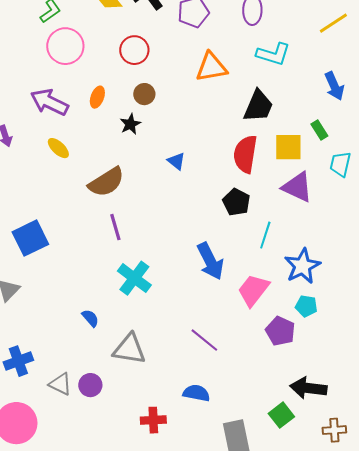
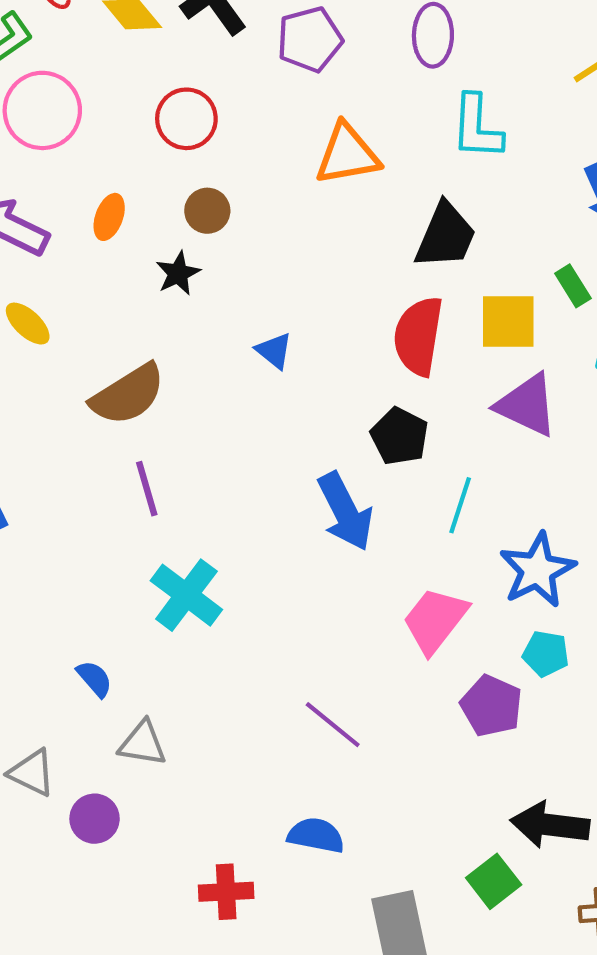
cyan L-shape: (273, 54) -> (477, 127), turned 76
blue arrow: (210, 261) -> (345, 512), moved
gray triangle: (129, 349) -> (143, 743), moved, size x0.7
gray triangle: (60, 384) -> (32, 773), moved

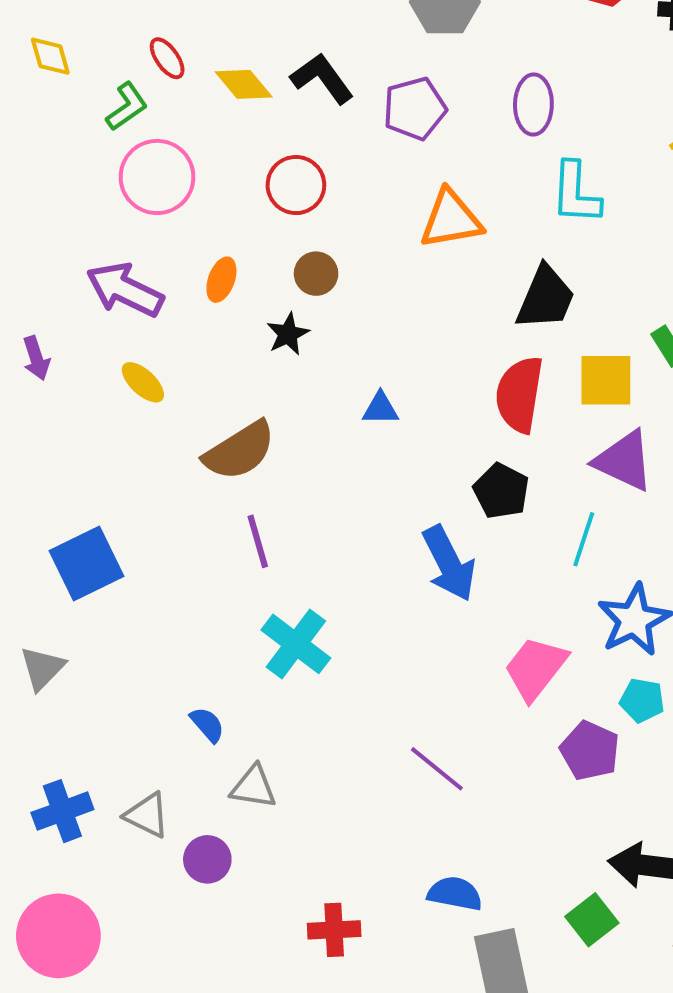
blue triangle: (274, 351) -> (380, 408), turned -39
cyan line: (460, 505) -> (584, 539), moved
blue semicircle: (316, 835) -> (455, 894), moved

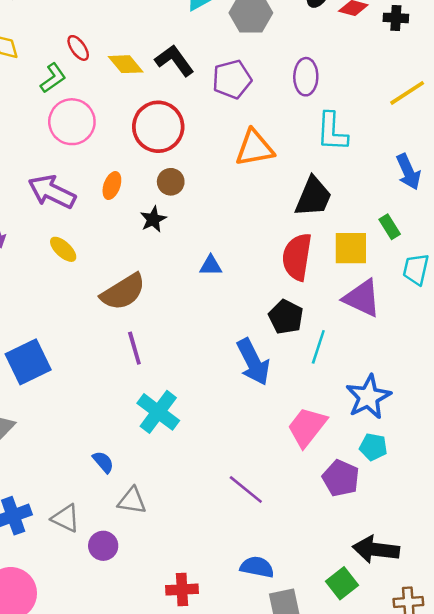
red circle: (296, 185) -> (158, 127), size x1.4
cyan line: (584, 539) -> (318, 347), moved

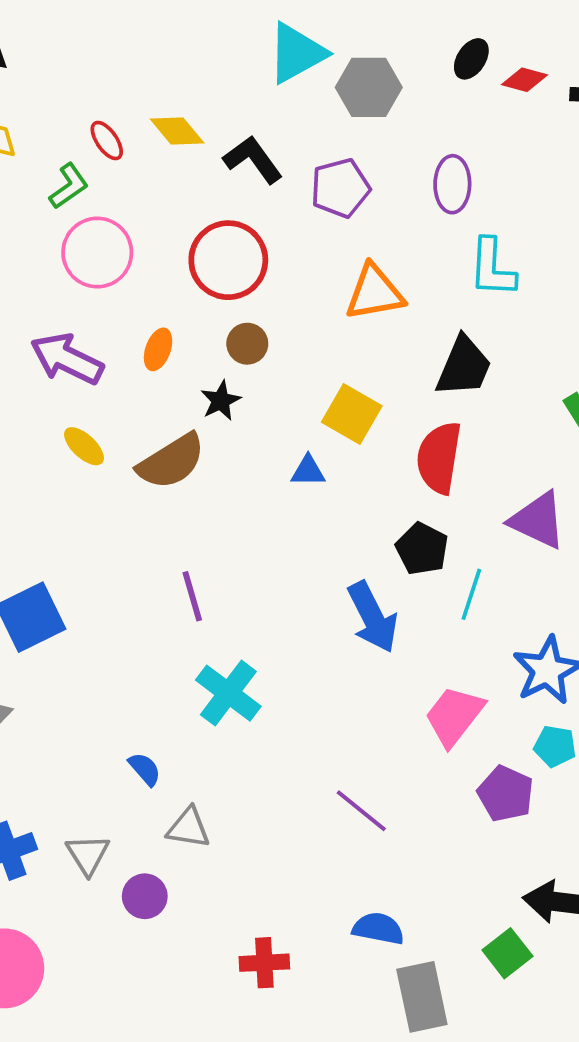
yellow diamond: (126, 64) -> (177, 131), moved
yellow square: (351, 248) -> (352, 414), moved, turned 30
brown semicircle: (123, 292) -> (171, 461), moved
gray triangle: (66, 518) -> (88, 854), turned 32

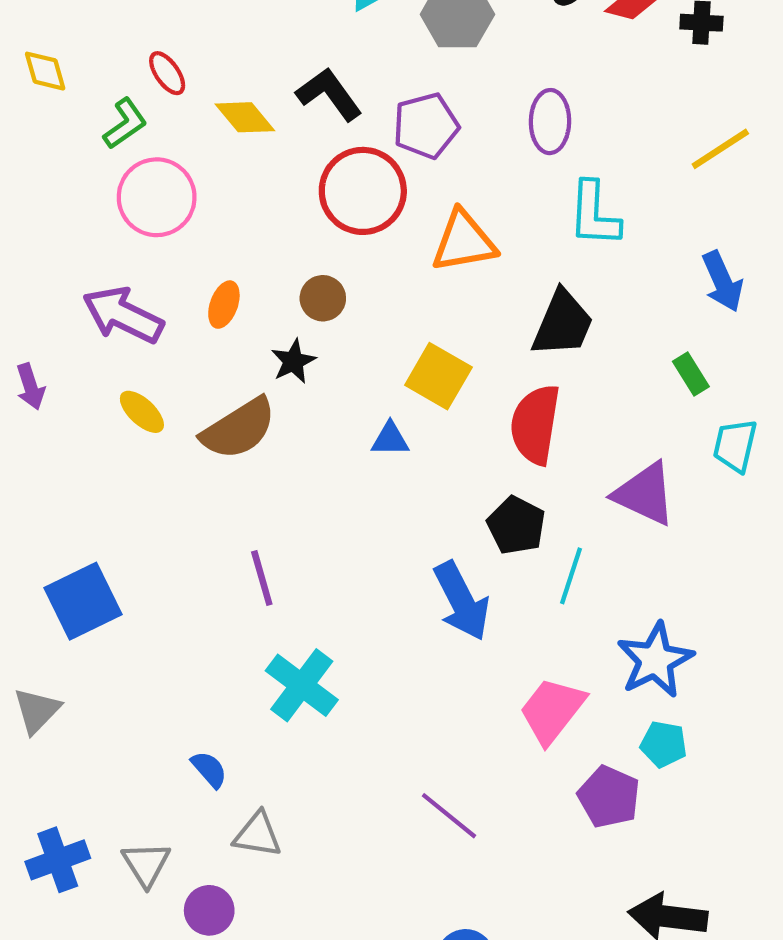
yellow diamond: (177, 131) -> (245, 117), moved
red circle: (228, 260) -> (363, 191), moved

